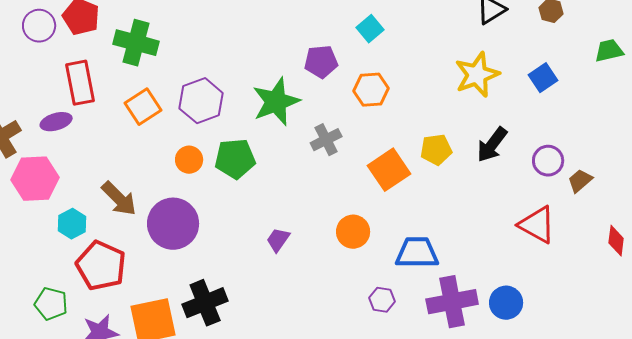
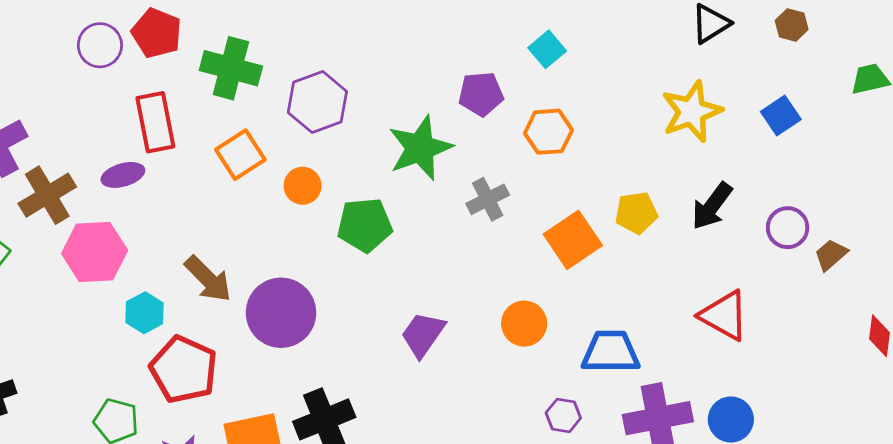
purple hexagon: (201, 101) -> (317, 102), moved
orange circle: (189, 160) -> (303, 186), moved
red triangle: (537, 225) -> (724, 315), moved
purple trapezoid: (278, 240) -> (423, 334), size x1.4

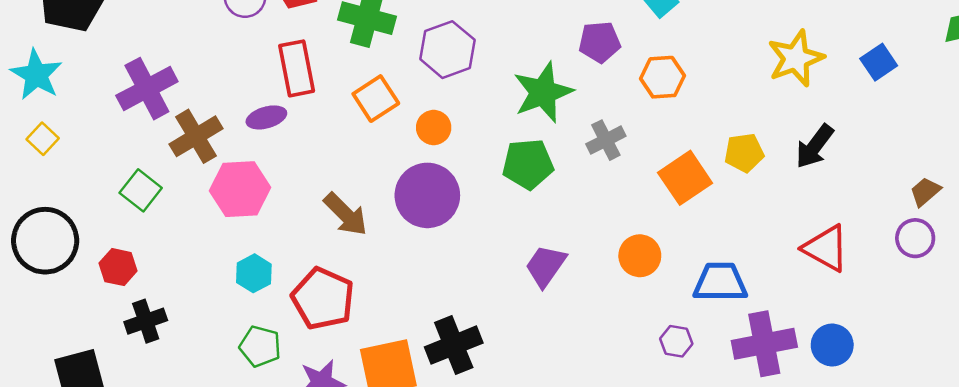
green pentagon: (365, 225) -> (528, 164), moved
purple circle: (788, 228) -> (915, 238), moved
cyan hexagon: (145, 313) -> (254, 273), moved
purple circle: (281, 313) -> (427, 195), moved

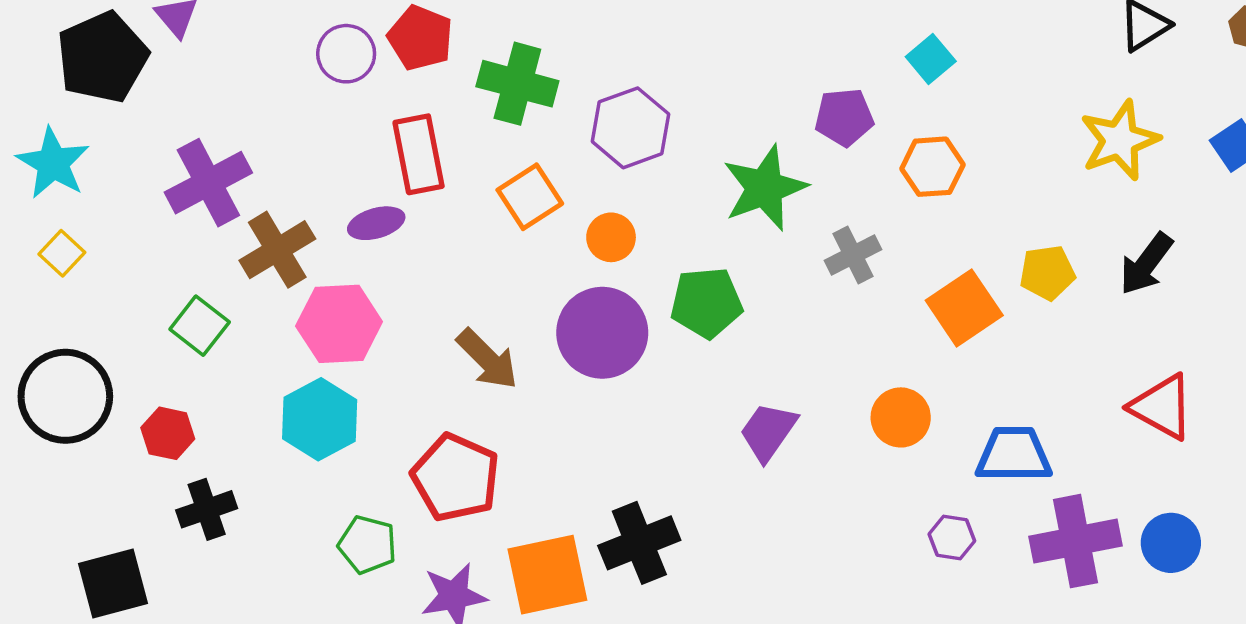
green pentagon: (528, 164) -> (706, 303), moved
cyan hexagon: (254, 273) -> (320, 419), moved, size x1.5

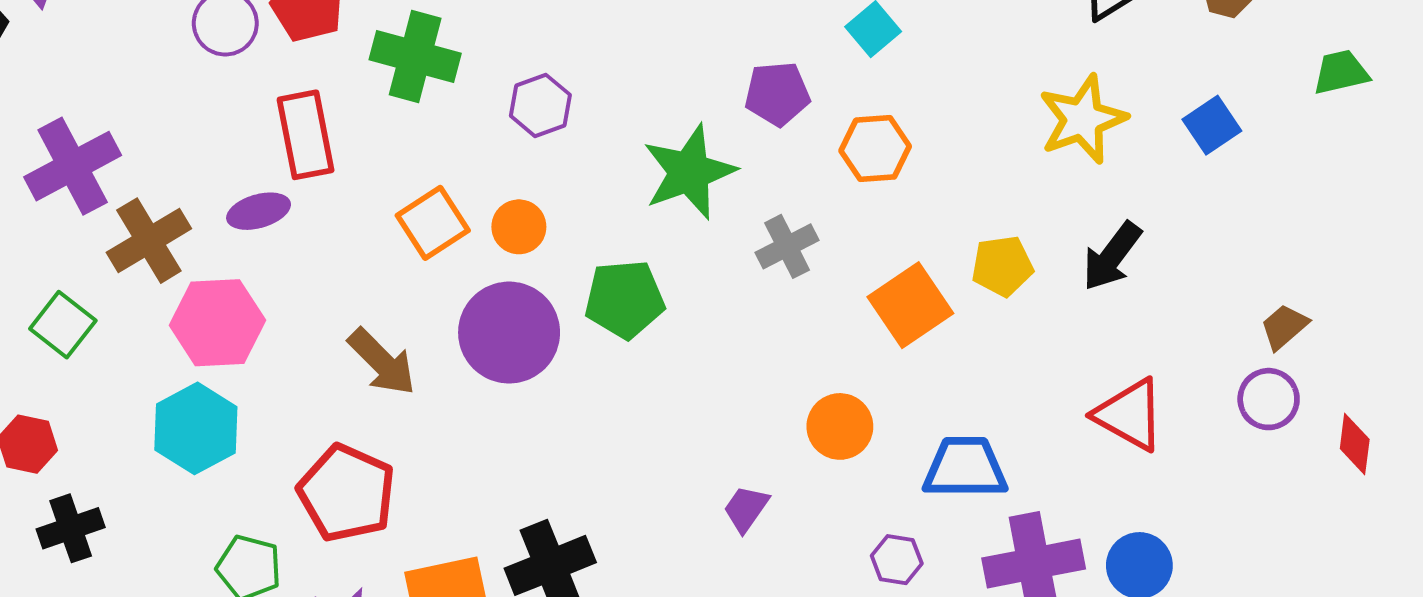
purple hexagon: (630, 128) -> (540, 105), size x0.7
orange square: (530, 197) -> (433, 223), moved
purple trapezoid: (768, 432) -> (746, 509), moved, size x0.7

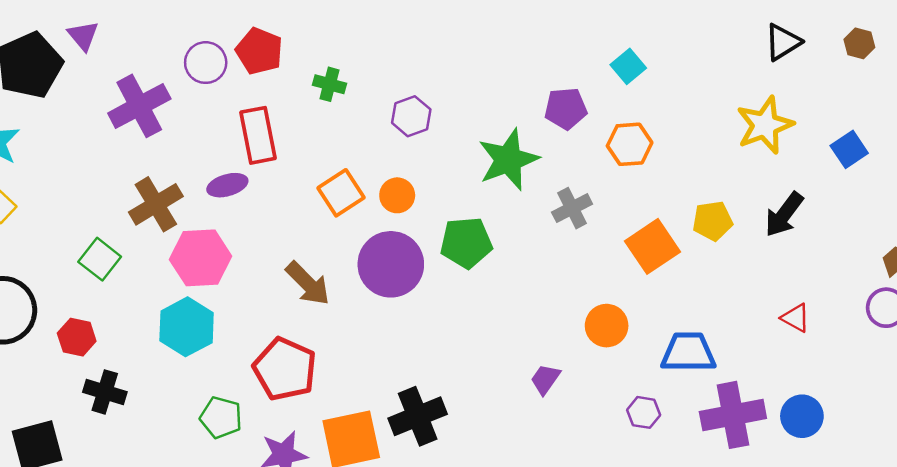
green cross: (415, 57) -> (330, 84), size x0.6
blue square: (1212, 125) -> (849, 149), moved
purple cross: (73, 166) -> (139, 106), moved
red triangle: (1130, 415) -> (796, 318), size x0.6
black cross: (71, 528) -> (105, 392), turned 36

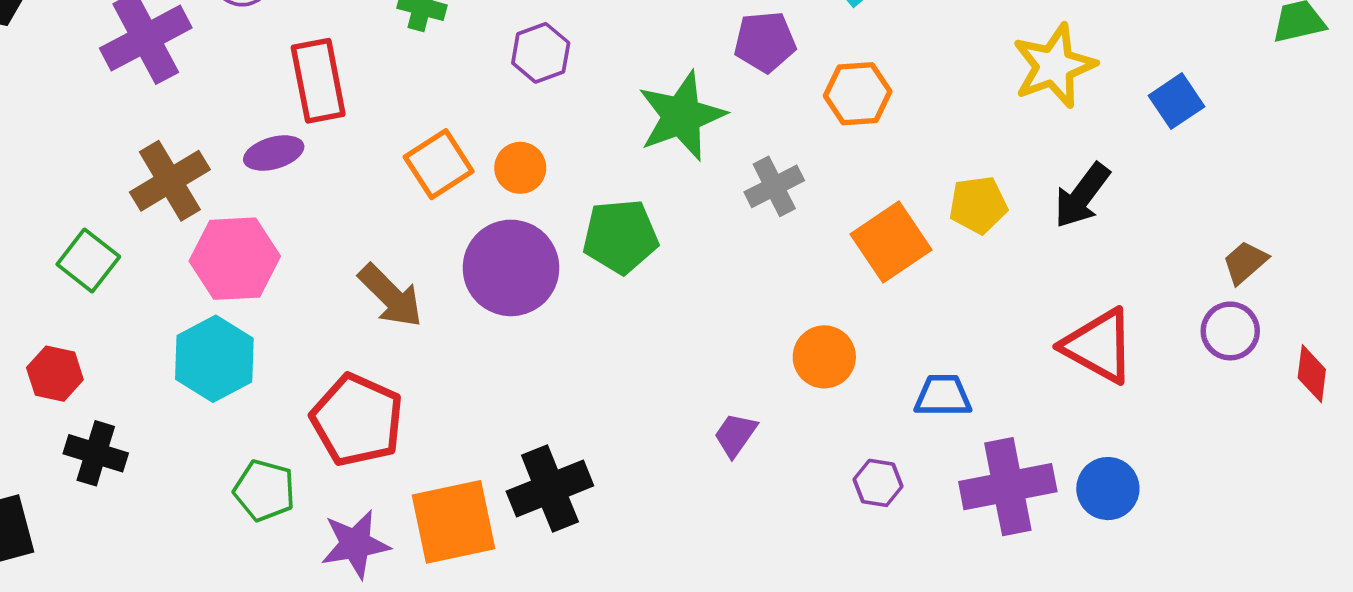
red triangle: (796, 318) -> (1099, 346), size x1.8
blue trapezoid: (688, 352) -> (943, 396), size x0.7

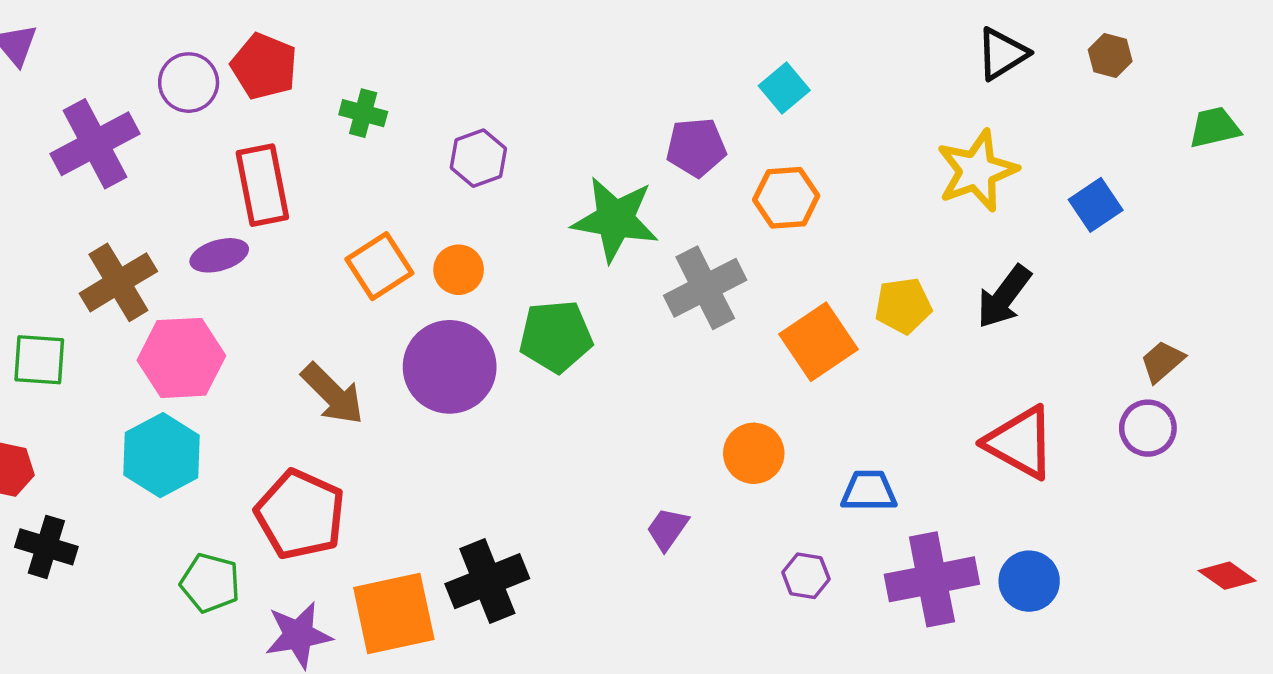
green star: (682, 116) -> (615, 219), turned 30
gray cross: (774, 186) -> (705, 288), size x1.4
green square: (88, 261) -> (39, 360), turned -34
red diamond: (1312, 374) -> (1227, 576), moved, turned -62

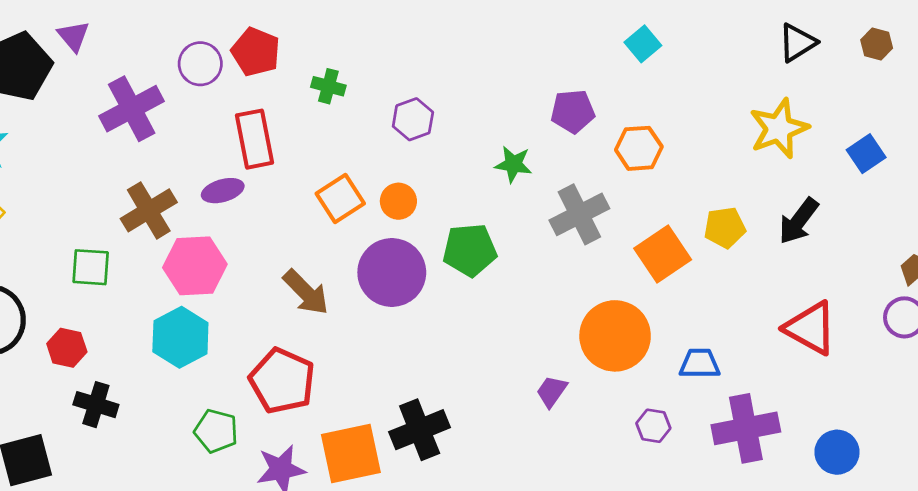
cyan square: (784, 88) -> (643, 44), moved
green star: (615, 219) -> (513, 164), size x0.6
orange circle: (754, 453) -> (615, 336), size x1.6
blue circle: (1029, 581) -> (837, 452), moved

